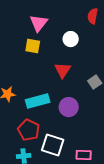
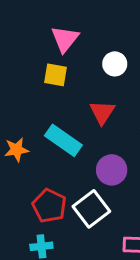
cyan rectangle: (38, 101) -> (63, 140), moved, turned 50
white square: (53, 145) -> (91, 209), moved, turned 35

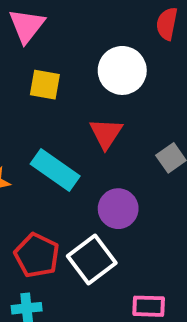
pink triangle: (65, 39) -> (27, 26), moved
white circle: (115, 64) -> (122, 70), size x1.5

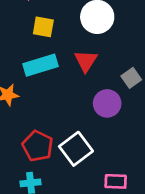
cyan rectangle: (55, 170) -> (40, 65), moved, turned -52
purple circle: (118, 209) -> (107, 103), moved

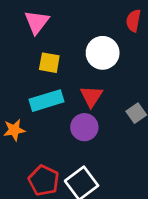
purple circle: (107, 103) -> (84, 127), moved

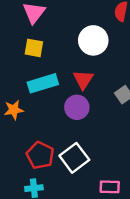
yellow square: (49, 63) -> (34, 48), moved

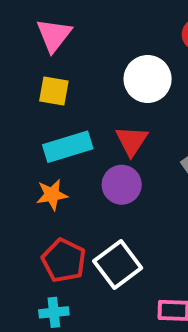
orange star: (14, 110) -> (52, 195), moved

